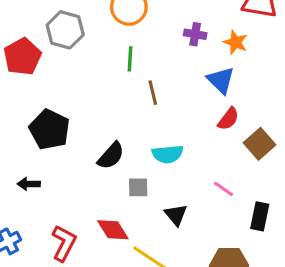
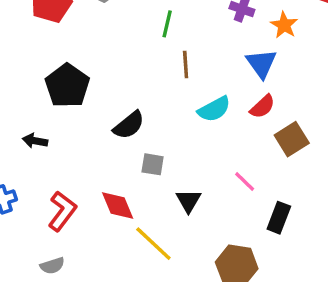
cyan semicircle: (168, 154) -> (214, 109), moved, turned -32

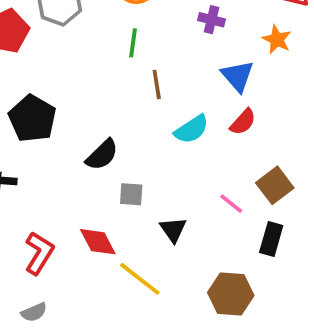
orange star: (284, 25) -> (277, 39), moved
brown square: (292, 139) -> (275, 185), moved

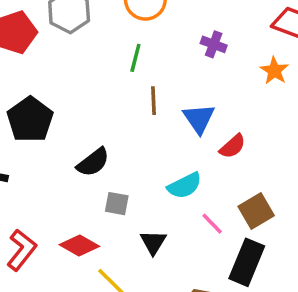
blue triangle: (238, 76) -> (199, 119), moved
cyan semicircle: (192, 129) -> (185, 186), moved
black rectangle: (271, 239) -> (247, 262), size x1.4
red diamond: (98, 242) -> (79, 246), turned -39

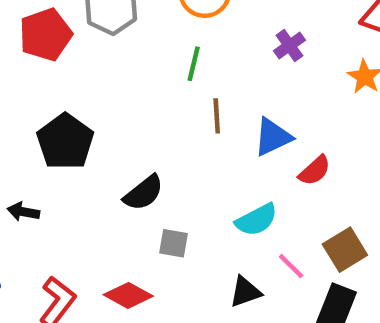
purple cross: (214, 44) -> (289, 46), turned 35
blue triangle: (199, 119) -> (273, 137), turned 40
black triangle: (153, 242) -> (245, 292), moved, turned 40

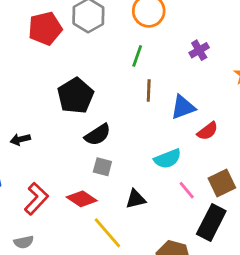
black pentagon: (65, 142) -> (76, 96), moved
black arrow: (23, 212) -> (20, 139), turned -30
gray square: (173, 243) -> (102, 167), moved
black triangle: (245, 292) -> (136, 199), moved

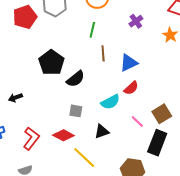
red semicircle: (208, 131) -> (131, 88), moved
black semicircle: (98, 135) -> (76, 79), moved
cyan semicircle: (168, 159) -> (110, 102), moved

